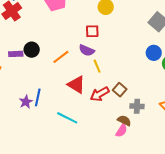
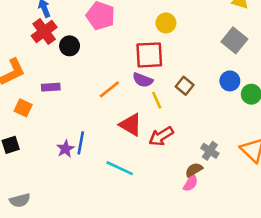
red square: (92, 31) -> (149, 55), size x1.6
black circle: (32, 50) -> (70, 46), moved
brown square: (120, 90) -> (185, 86), moved
gray cross: (137, 106) -> (210, 151), turned 32
brown semicircle: (124, 121) -> (194, 170), turned -56

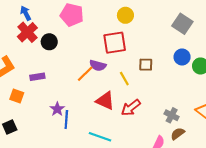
purple semicircle: (143, 80) -> (98, 65), moved
brown square: (185, 86) -> (146, 65), turned -32
purple star: (65, 149) -> (57, 109), moved
brown semicircle: (194, 170) -> (178, 134), moved

